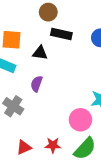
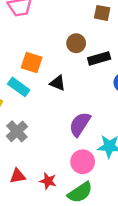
black rectangle: (61, 34) -> (99, 58), moved, turned -42
purple semicircle: (36, 84) -> (80, 124), moved, size x1.5

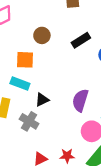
brown circle: (76, 43) -> (42, 35), moved
black triangle: (58, 83) -> (42, 100), moved, turned -32

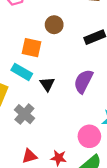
black triangle: (42, 100) -> (47, 84), moved, turned -48
purple semicircle: (80, 100) -> (83, 81), moved

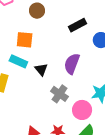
brown circle: (54, 25) -> (37, 11), moved
gray cross: (24, 114) -> (59, 94), moved

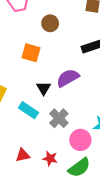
cyan rectangle: (18, 61) -> (29, 110), moved
purple semicircle: (72, 64) -> (68, 78), moved, turned 30

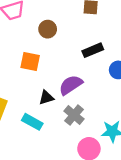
black triangle: (44, 88) -> (46, 98), turned 48
gray cross: (59, 118) -> (74, 115), moved

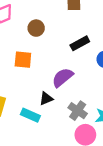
black triangle: (46, 98) -> (46, 98), moved
gray cross: (74, 115) -> (78, 111), moved

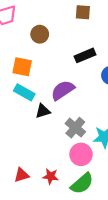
cyan rectangle: (30, 115) -> (24, 92), moved

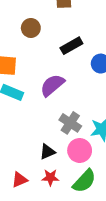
brown circle: (40, 34) -> (31, 28), moved
black triangle: (43, 111) -> (47, 152), moved

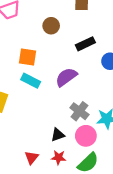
red triangle: (20, 180) -> (32, 157), turned -32

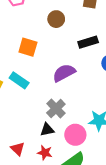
cyan rectangle: (31, 81) -> (19, 80), moved
gray cross: (79, 111) -> (56, 108), moved
red triangle: (32, 157) -> (18, 149), turned -32

